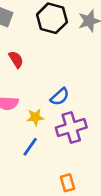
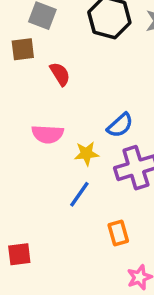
orange rectangle: (67, 183) -> (118, 233), moved

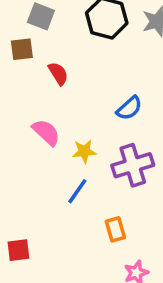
blue semicircle: (120, 125) -> (129, 108), moved
pink semicircle: (48, 134) -> (46, 132), turned -140

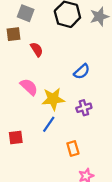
yellow star: (84, 151) -> (53, 99), size x1.5
purple cross: (133, 165) -> (84, 108), size x0.6
red square: (18, 250) -> (16, 137), moved

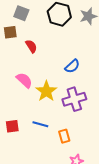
yellow star: (53, 99) -> (46, 91), turned -30
purple cross: (84, 108) -> (74, 99), size x1.6
blue line: (49, 124) -> (40, 124), moved, turned 70

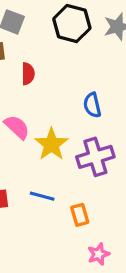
red semicircle: (31, 46) -> (28, 74), turned 32
blue semicircle: (72, 66) -> (92, 105), turned 119

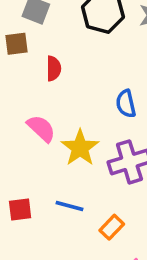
orange rectangle: (80, 215) -> (112, 227), turned 60

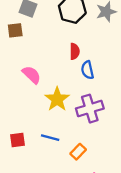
red semicircle: (54, 68) -> (75, 51), moved
pink semicircle: (41, 128) -> (31, 75), moved

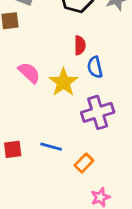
yellow star: (57, 99) -> (63, 82), moved

